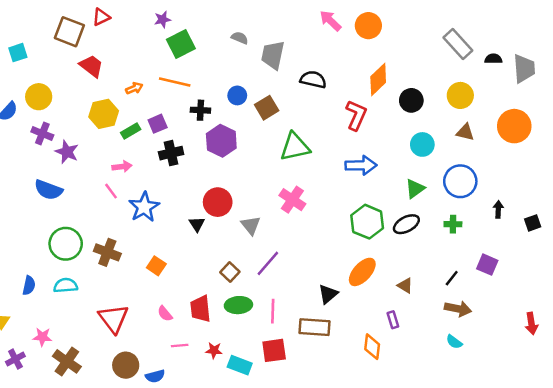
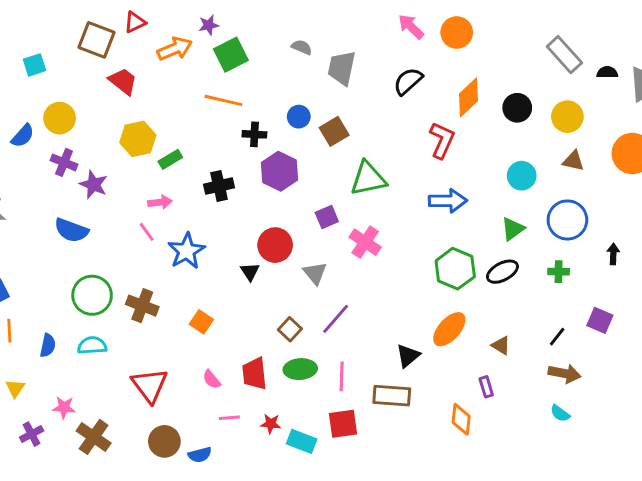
black semicircle: (313, 80) -> (408, 81), moved, turned -55
orange arrow: (134, 88) -> (175, 49), moved, size x1.6
black circle: (411, 100) -> (517, 108), moved
purple square: (158, 124) -> (327, 217), moved

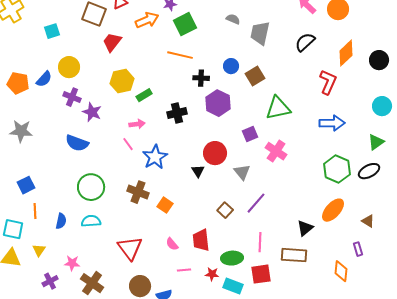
red trapezoid: (123, 81) -> (112, 42), turned -90
brown cross: (142, 306) -> (138, 192), moved
green ellipse: (300, 369) -> (232, 258), moved

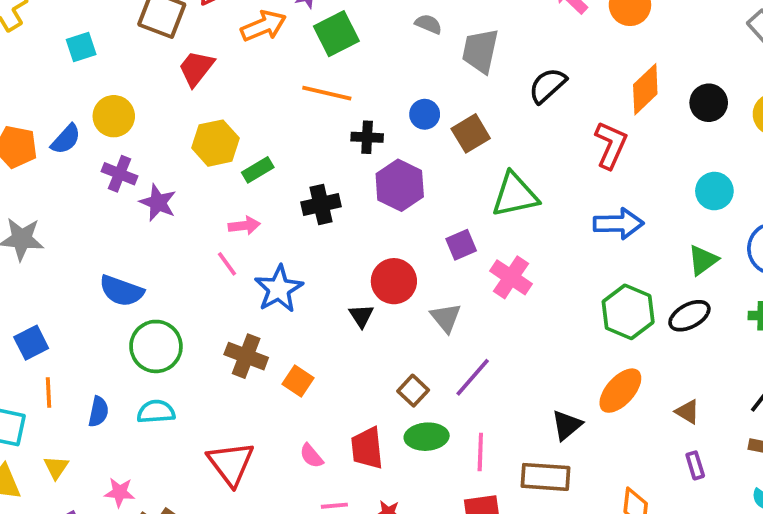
black semicircle: (305, 42) -> (547, 85), moved
blue semicircle: (77, 143) -> (121, 291), moved
purple rectangle: (358, 249) -> (695, 465), moved
green ellipse: (232, 258) -> (427, 437), moved

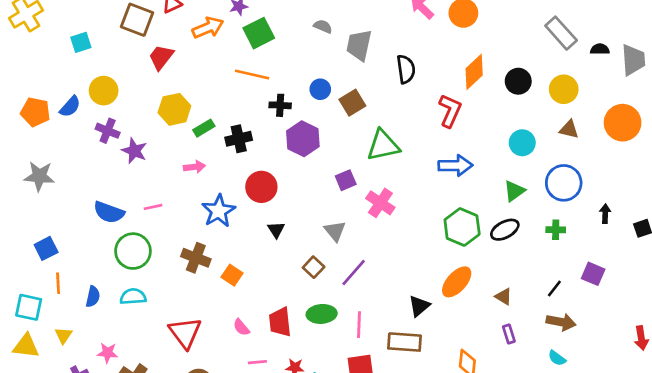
black semicircle: (547, 85) -> (406, 69), turned 124
black cross: (321, 204) -> (239, 139), moved
pink line: (227, 264) -> (153, 207), moved, turned -66
red circle: (394, 281) -> (261, 187), moved
brown square: (413, 391) -> (314, 267), moved

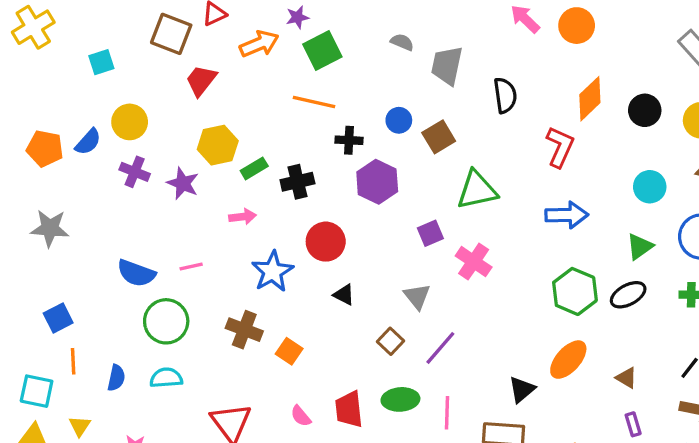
purple star: (134, 151) -> (183, 183), moved
black triangle: (276, 230) -> (344, 295), turned -30

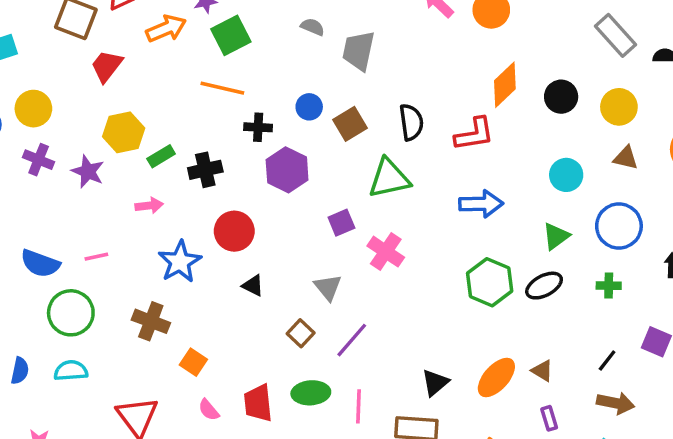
black semicircle: (505, 95) -> (411, 122), moved
red L-shape: (560, 147) -> (474, 134), turned 57
orange square: (289, 351) -> (193, 362), moved
orange ellipse: (568, 360) -> (496, 377), moved

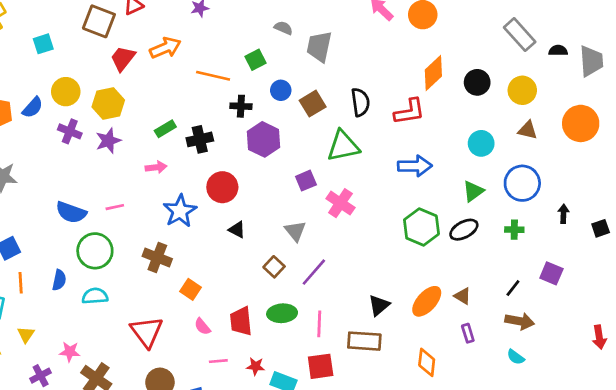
orange arrow: (166, 29) -> (165, 48), moved
green square: (231, 35) -> (256, 60), moved, size x0.7
yellow hexagon: (124, 132) -> (108, 104), moved
purple star: (88, 172) -> (108, 141), turned 30
blue semicircle: (20, 371) -> (59, 280), moved

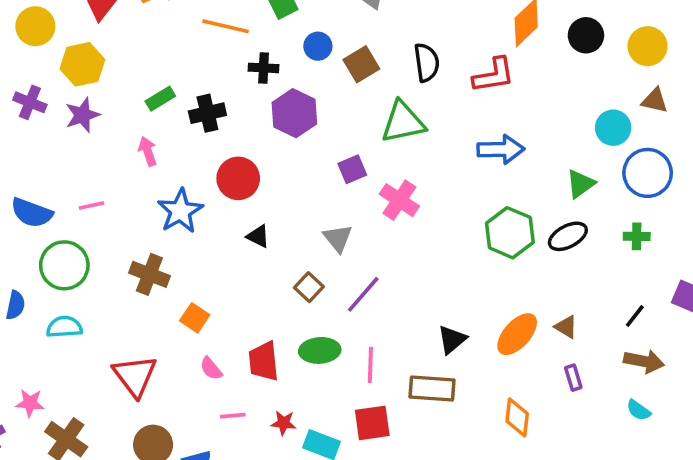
yellow circle: (66, 92) -> (35, 26), moved
cyan circle: (481, 143) -> (613, 128), moved
pink arrow: (156, 167) -> (148, 151), turned -102

